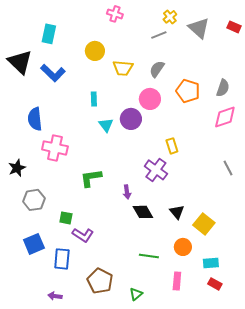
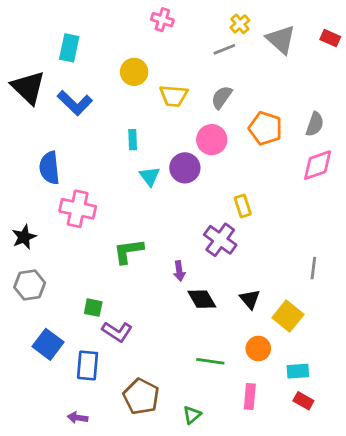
gray line: (228, 168) -> (313, 268), moved, turned 35
gray hexagon: (34, 200) -> (30, 285), moved
blue square: (34, 244) -> (48, 344), turned -30

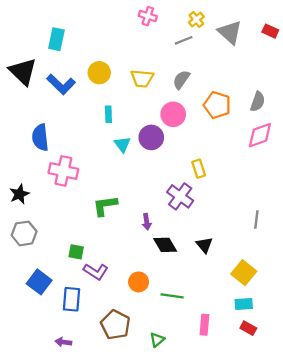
pink cross: (162, 20) -> (148, 16), moved
yellow circle: (134, 72) -> (99, 73), moved
yellow square: (288, 316) -> (244, 273), moved
orange circle: (258, 349) -> (139, 282), moved

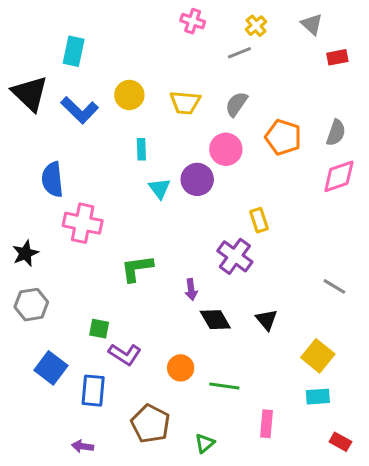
red rectangle: (270, 31) -> (337, 57), moved, turned -35
gray triangle: (230, 32) -> (312, 24), moved, size x0.7
gray line: (256, 220) -> (334, 286), turned -66
red rectangle: (248, 328) -> (340, 442), moved

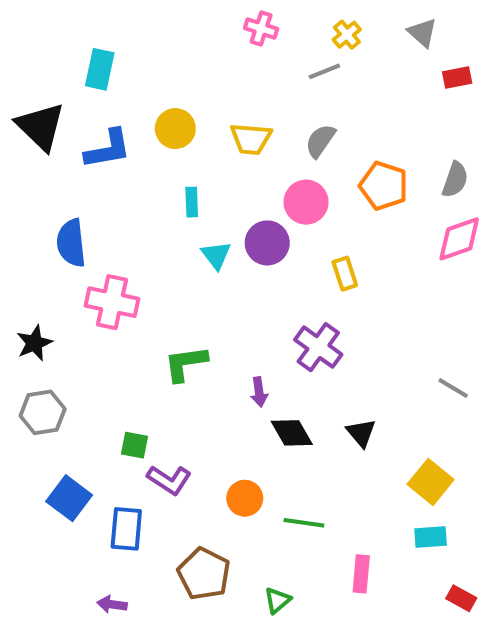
blue L-shape: (80, 110) -> (108, 149), turned -54
yellow rectangle: (259, 220) -> (345, 274), moved

